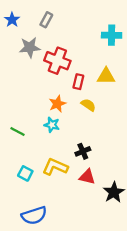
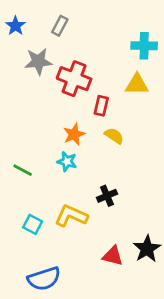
yellow triangle: (106, 76) -> (137, 84), moved
red triangle: (87, 177) -> (113, 256), moved

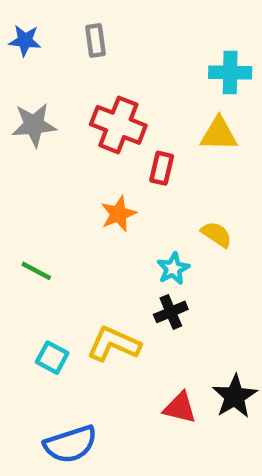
blue star: (15, 26) -> (25, 40), turned -30
gray rectangle: (60, 26) -> (96, 40), turned -36
gray star: (38, 61) -> (34, 125), moved
yellow semicircle: (114, 136) -> (216, 234), moved
cyan star: (67, 162) -> (173, 269), moved, turned 30

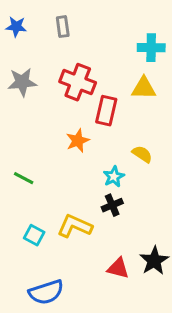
red rectangle: (162, 168) -> (106, 111), size x1.4

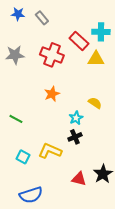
blue star: (16, 27) -> (18, 14), moved
gray rectangle: (63, 27) -> (42, 18), turned -32
red rectangle: (106, 111) -> (79, 41), moved, turned -60

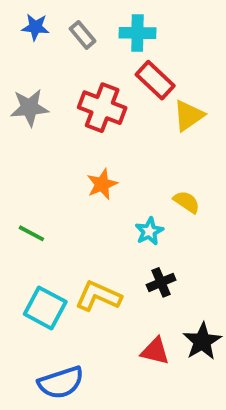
cyan cross: (101, 32) -> (137, 33), moved
yellow triangle: (96, 59) -> (189, 115), turned -36
black cross: (75, 137) -> (161, 282), moved
cyan square: (23, 157) -> (45, 308), size x1.5

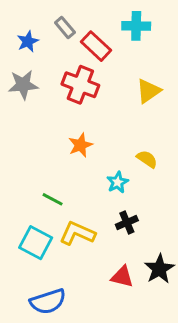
blue star: (35, 27) -> (28, 41), moved, turned -30
cyan cross: (137, 33) -> (136, 26), moved
red rectangle: (155, 80) -> (96, 46), moved
green line: (31, 233) -> (53, 199), moved

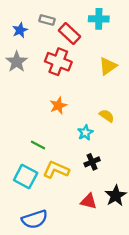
gray rectangle: (65, 27) -> (47, 20), turned -35
gray star: (23, 85) -> (17, 62), turned -30

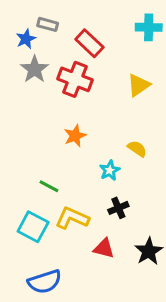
cyan cross: (99, 19) -> (149, 27), moved
gray rectangle: (47, 20) -> (48, 24), moved
gray star: (17, 62) -> (35, 69), moved
red triangle: (89, 201) -> (104, 248), moved

